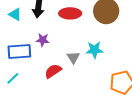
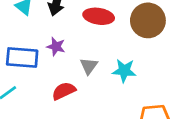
gray triangle: (73, 57) -> (89, 66), moved

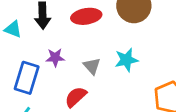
blue rectangle: (22, 58) -> (27, 78), turned -60

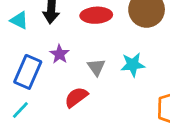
purple star: (55, 57) -> (59, 54), turned 30

